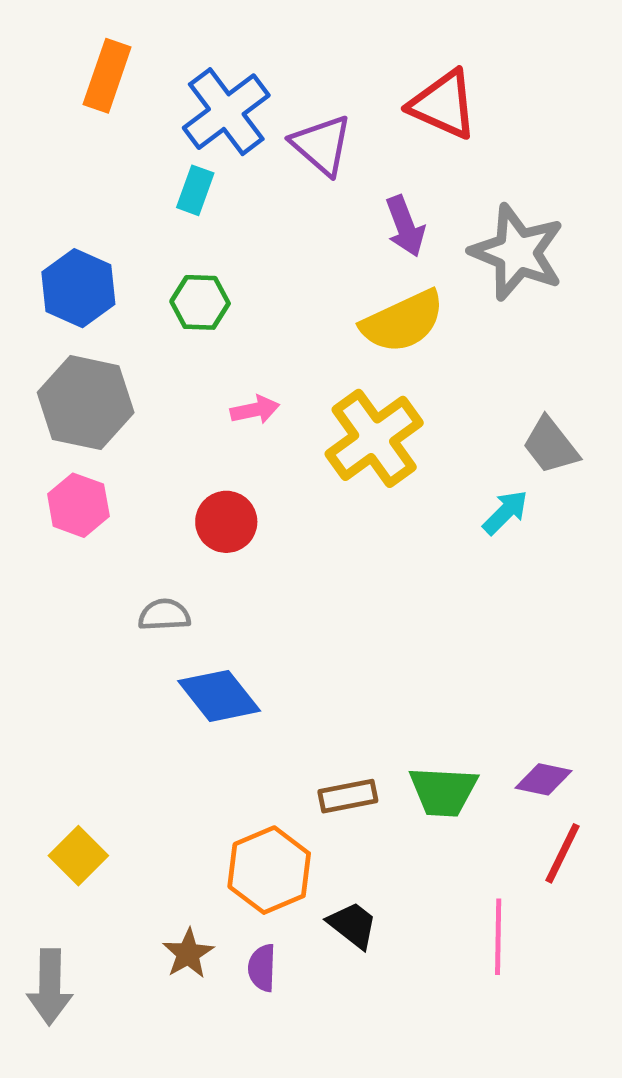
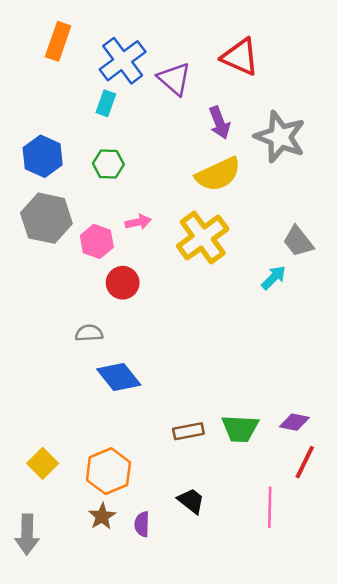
pink hexagon: (78, 505) -> (97, 241), moved
orange hexagon: (269, 870) -> (108, 471), moved

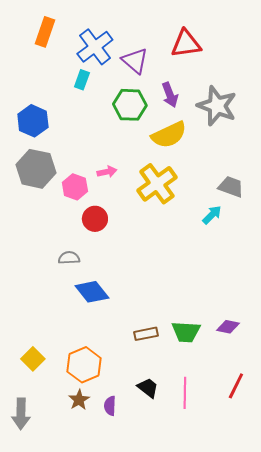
red triangle: (240, 57) -> (186, 44), turned -32
green hexagon: (108, 164) -> (130, 105), moved, size x1.4
gray trapezoid: (298, 241) -> (231, 187), turned 148
red line: (305, 462) -> (236, 386), moved
pink line: (270, 507) -> (185, 393), moved

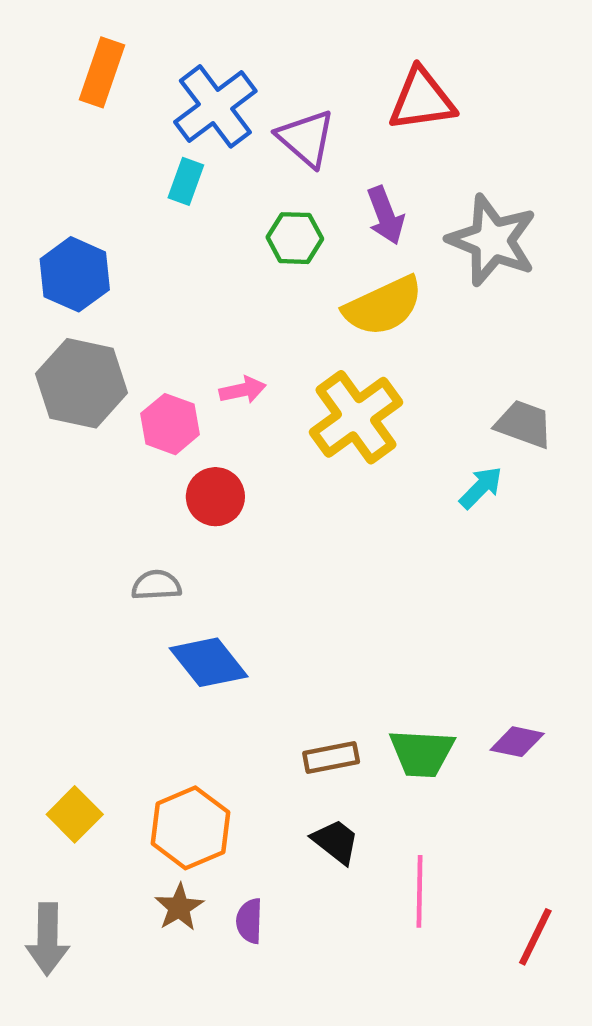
green hexagon: (130, 105) -> (295, 238), size x0.7
red line: (236, 386) -> (535, 937), moved
black trapezoid: (148, 388) -> (336, 841), moved

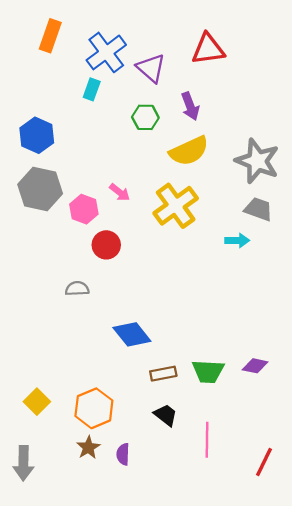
gray star: (492, 240) -> (257, 161), moved
pink arrow: (243, 390) -> (120, 192), turned 50
cyan arrow: (481, 488) -> (237, 240), turned 45
blue diamond: (209, 662) -> (132, 334), moved

